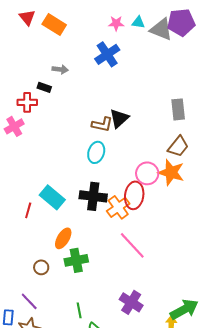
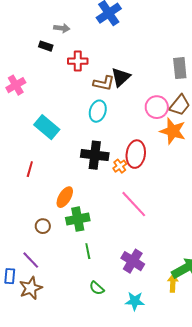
red cross: (27, 102) -> (78, 61), moved
pink circle: (147, 173) -> (157, 107), moved
cyan rectangle: (52, 197) -> (47, 127), moved
orange cross: (118, 207) -> (120, 166), size x0.6
green line: (79, 310) -> (88, 251), moved

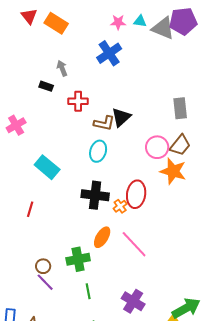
gray arrow: (62, 28) -> (62, 68), turned -119
orange ellipse: (65, 197) -> (102, 237), moved
purple line: (31, 260) -> (45, 282), moved

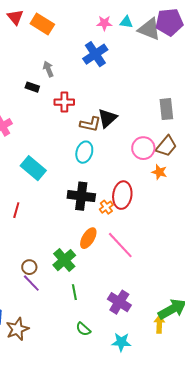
orange star: (173, 171) -> (159, 172), size x0.6
green cross: (78, 259) -> (64, 260), turned -30

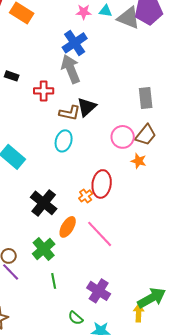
gray arrow: (48, 69) -> (71, 69), moved, size x1.8
black cross: (81, 196) -> (44, 203), moved, turned 32
green semicircle: (83, 329) -> (76, 318), moved

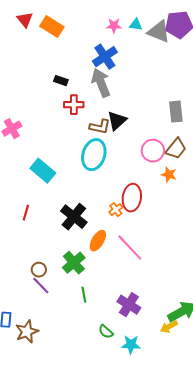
black rectangle: (12, 76) -> (61, 81), moved
cyan ellipse: (64, 141) -> (94, 155), size x1.4
yellow arrow: (139, 313) -> (169, 327), turned -120

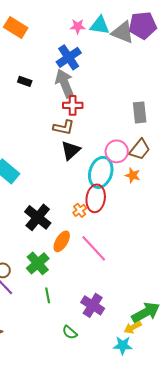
cyan triangle: (136, 25) -> (100, 25), size x1.5
red cross: (74, 105) -> (73, 105), moved
black triangle: (117, 121) -> (71, 150), moved
cyan ellipse: (94, 155) -> (101, 172), moved
cyan star: (131, 345) -> (123, 345), moved

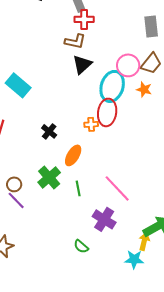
orange cross: (80, 210) -> (91, 124), turned 32
black cross: (38, 217) -> (49, 131), size x0.6
pink line: (94, 248) -> (117, 188), moved
green line: (48, 295) -> (78, 188), moved
yellow arrow: (133, 327) -> (144, 241), turned 132

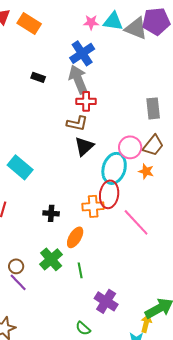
orange cross: (91, 124) -> (93, 206), size x1.5
black cross: (49, 131) -> (51, 213), turned -35
pink line: (117, 188) -> (136, 222), moved

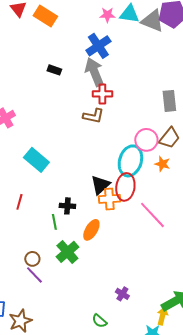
black triangle: (84, 146) -> (100, 185), moved
green line: (80, 270) -> (54, 222), moved
purple cross: (106, 301) -> (122, 294), size x0.6

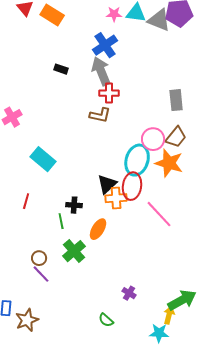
orange star: (162, 164) -> (169, 163), size x1.8

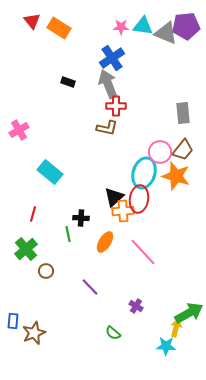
pink line: (159, 214) -> (143, 252), moved
green cross: (74, 251) -> (26, 249), moved
purple line: (41, 274) -> (90, 287), moved

